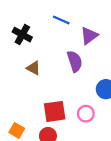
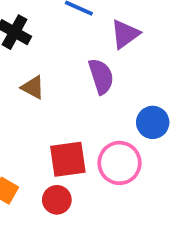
pink circle: (86, 114) -> (120, 163), size x1.5

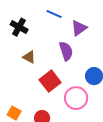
red square: (68, 159) -> (50, 81), moved, turned -30

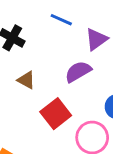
purple semicircle: (66, 51) -> (78, 72), turned -102

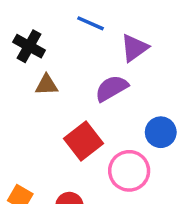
brown triangle: (26, 80) -> (47, 85), moved, turned -30

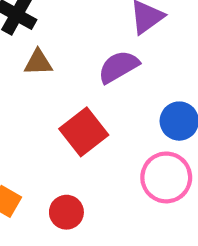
pink circle: (129, 171) -> (166, 177), moved

